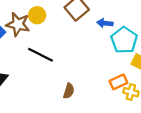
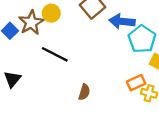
blue arrow: (105, 23) -> (122, 21), size x1.5
brown star: (18, 24) -> (31, 23), turned 30

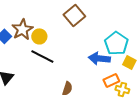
yellow circle: (51, 13) -> (39, 36), moved
blue arrow: (122, 21) -> (99, 58), moved

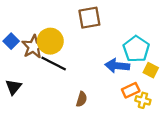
brown square: (74, 15) -> (89, 18), turned 30
brown star: (22, 29) -> (33, 47), moved
yellow circle: (39, 36) -> (50, 41), size x1.5

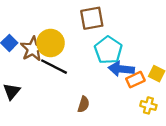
cyan pentagon: (136, 49) -> (108, 50), moved
orange rectangle: (131, 90) -> (135, 80), moved

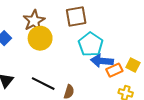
brown star: (33, 49) -> (34, 21), moved
black line: (54, 67) -> (43, 84), moved

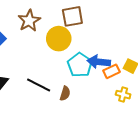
yellow circle: (40, 38) -> (59, 39), moved
cyan pentagon: (91, 44) -> (80, 65), moved

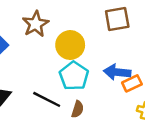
brown square: (72, 16) -> (117, 19), moved
cyan pentagon: (80, 65) -> (74, 76), moved

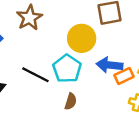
yellow circle: (70, 45) -> (82, 38), moved
black line: (47, 99) -> (35, 75), moved

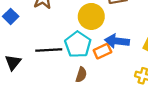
black line: (35, 75) -> (49, 50), turned -30
orange rectangle: (124, 76) -> (102, 51), moved

